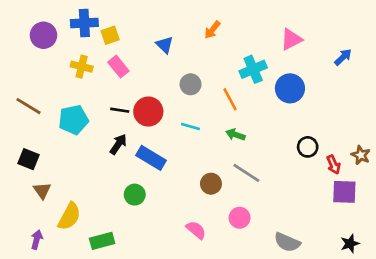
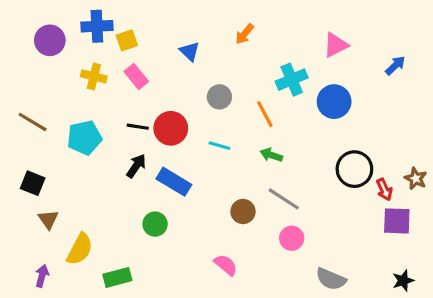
black circle: (308, 147) -> (354, 169), size x1.5
pink circle: (240, 218) -> (292, 238), moved

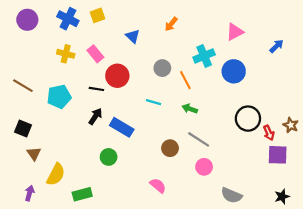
blue cross: (97, 26) -> (68, 19), turned 30
purple circle: (50, 40) -> (27, 20), moved
yellow square: (127, 40) -> (98, 15), moved
gray circle: (219, 97) -> (162, 68), moved
red circle: (171, 128) -> (117, 76), moved

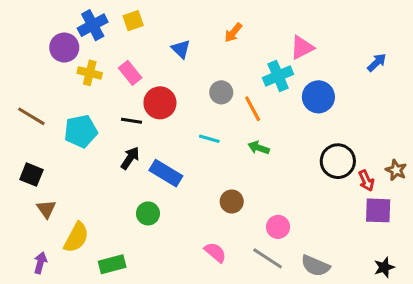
blue cross: (68, 19) -> (93, 25), turned 35
purple circle: (27, 20) -> (64, 48), moved
pink triangle: (235, 32) -> (302, 48), moved
gray line: (199, 139) -> (268, 258), moved

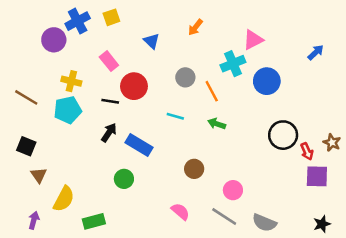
yellow cross: (90, 73) -> (71, 81), moved

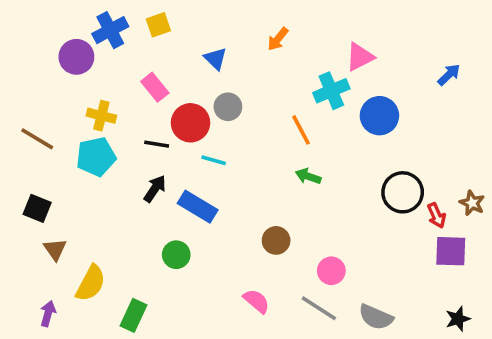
gray circle: (185, 77) -> (228, 107), moved
cyan line: (175, 116) -> (214, 160), moved
green rectangle: (94, 221) -> (133, 315), turned -50

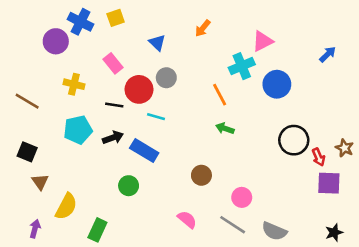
blue cross: (110, 30) -> (80, 22), turned -35
cyan pentagon: (96, 157) -> (78, 130), moved
black arrow: (155, 189) -> (113, 138), turned 36

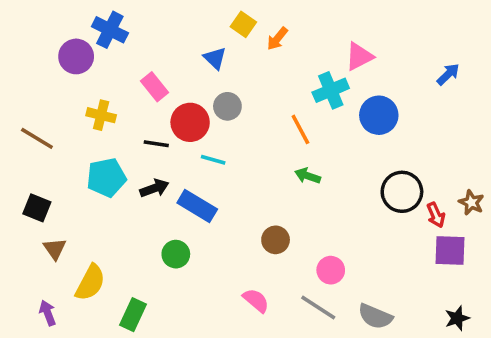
yellow square: (116, 18) -> (243, 24), moved, turned -36
purple arrow: (35, 229) -> (48, 313), turned -36

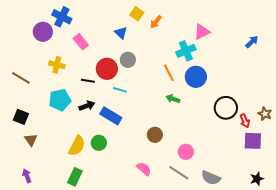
pink rectangle: (154, 87) -> (81, 42), moved
blue circle: (379, 115) -> (196, 77), moved
yellow semicircle: (90, 283) -> (77, 146), moved

